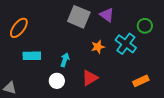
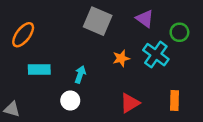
purple triangle: (107, 15) -> (145, 19), moved
red triangle: (90, 78) -> (130, 103), moved
orange rectangle: (141, 81) -> (174, 100), turned -63

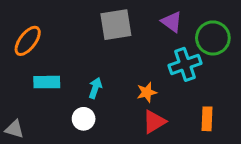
gray square: (98, 21) -> (116, 25), turned -32
green circle: (179, 32) -> (213, 38), size x1.5
cyan cross: (156, 55) -> (185, 64), turned 35
orange star: (121, 58) -> (147, 92), moved

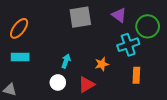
cyan rectangle: (47, 82) -> (20, 57), moved
orange rectangle: (207, 119) -> (136, 75), moved
red triangle: (154, 122) -> (86, 85), moved

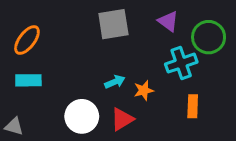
cyan arrow: (66, 61) -> (115, 82), moved, turned 48
white circle: (58, 82) -> (82, 116), size x1.5

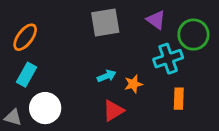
cyan rectangle: (28, 80) -> (26, 75), turned -60
white circle: (82, 116) -> (45, 108), moved

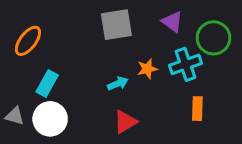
cyan rectangle: (26, 75) -> (47, 84), moved
orange star: (133, 84) -> (147, 69), moved
gray triangle: (13, 117) -> (15, 116), moved

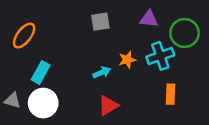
purple triangle: (172, 22) -> (149, 19), turned -30
gray square: (116, 25) -> (100, 22), size x0.7

